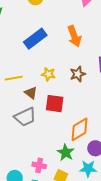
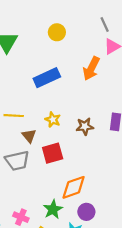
orange arrow: (74, 36) -> (91, 68), moved, turned 35
red square: (55, 104) -> (53, 153), turned -36

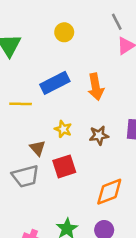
orange arrow: (91, 68) -> (96, 87), moved, turned -35
yellow line: (14, 116) -> (21, 104), moved
orange diamond: (74, 187) -> (109, 192), moved

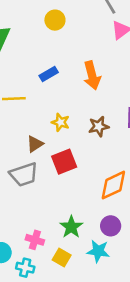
blue rectangle: (55, 83) -> (49, 74), size x0.6
brown triangle: (38, 148) -> (35, 144), turned 42

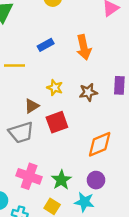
pink cross: (35, 240) -> (29, 176), moved, size x1.5

